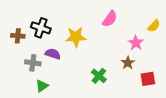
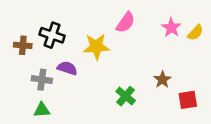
pink semicircle: (110, 19) -> (126, 22), moved
pink star: (136, 43) -> (171, 28), moved
green triangle: (42, 86) -> (42, 110), moved, turned 32

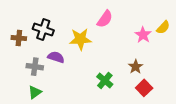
pink star: (171, 28) -> (143, 35), moved
red square: (188, 100) -> (144, 88), moved, turned -35
green triangle: (42, 110) -> (35, 92), turned -32

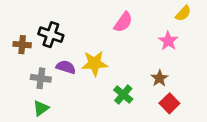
yellow semicircle: (163, 27) -> (183, 13), moved
yellow star: (80, 39) -> (95, 63), moved

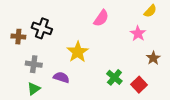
yellow star: (95, 63) -> (78, 52), turned -30
purple semicircle: (66, 67) -> (61, 77), moved
brown star: (159, 78) -> (153, 58), moved
green cross: (123, 95) -> (114, 77), moved

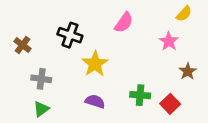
black cross: (42, 28) -> (70, 35), moved
brown cross: (18, 37) -> (22, 45), turned 32
purple semicircle: (61, 77) -> (95, 101), moved
green cross: (114, 77) -> (140, 95), turned -35

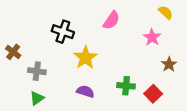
yellow semicircle: (184, 14) -> (166, 12), turned -91
brown cross: (22, 45) -> (13, 52), moved

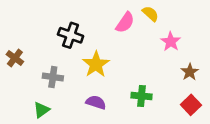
yellow semicircle: (166, 12) -> (150, 14), moved
gray cross: (37, 71) -> (53, 77), moved
red square: (153, 94) -> (191, 105), moved

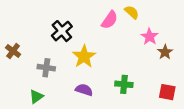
black cross: (71, 35) -> (62, 31), turned 30
brown star: (190, 72) -> (165, 52), moved
red square: (191, 105) -> (167, 92), turned -35

